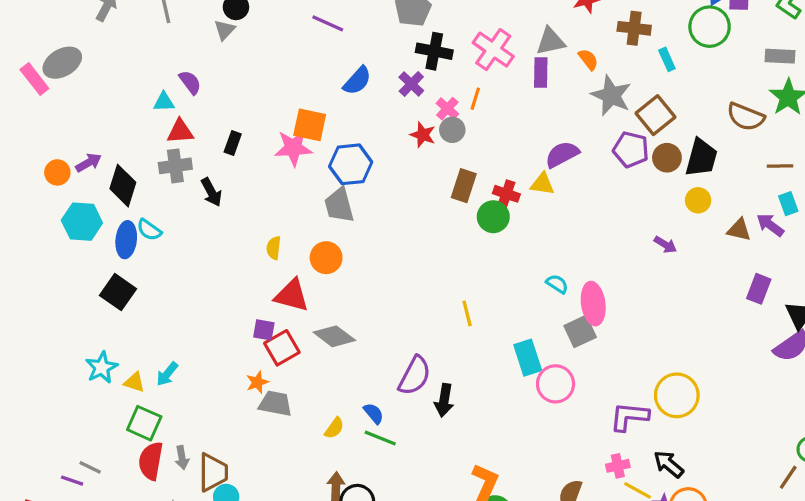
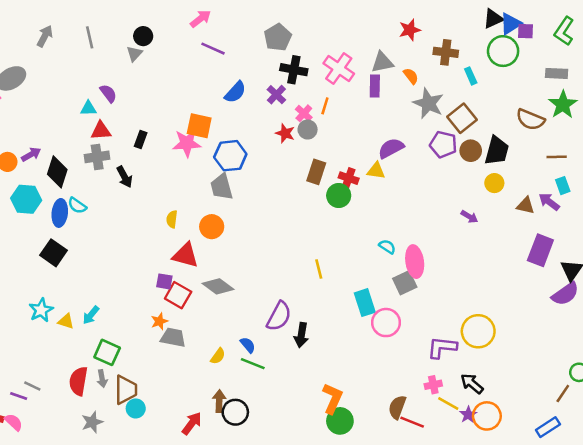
purple rectangle: (759, 289) -> (540, 250), size x1.4
red square: (282, 348) -> (178, 295), turned -30
green square: (144, 423) -> (107, 352), moved

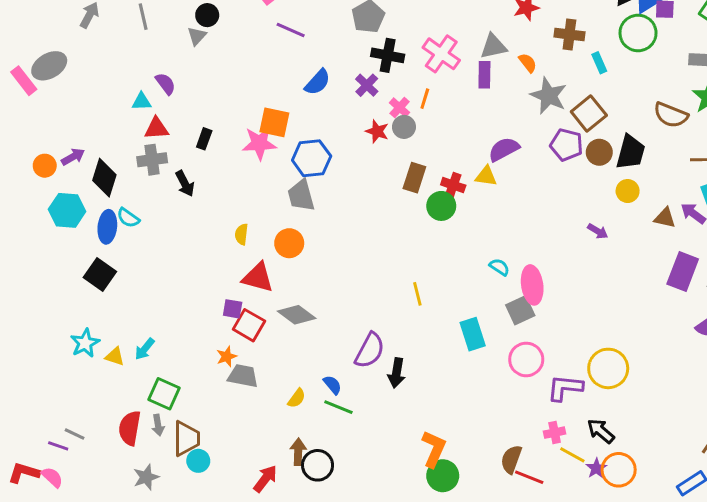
pink circle: (386, 323) -> (526, 359), moved

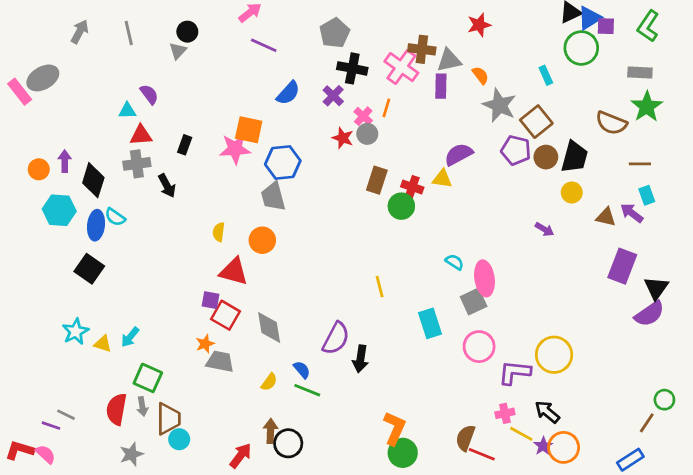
brown cross: (569, 34) -> (422, 49), moved
purple arrow: (73, 157) -> (65, 161), turned -60
gray diamond: (297, 315) -> (269, 327), moved, turned 44

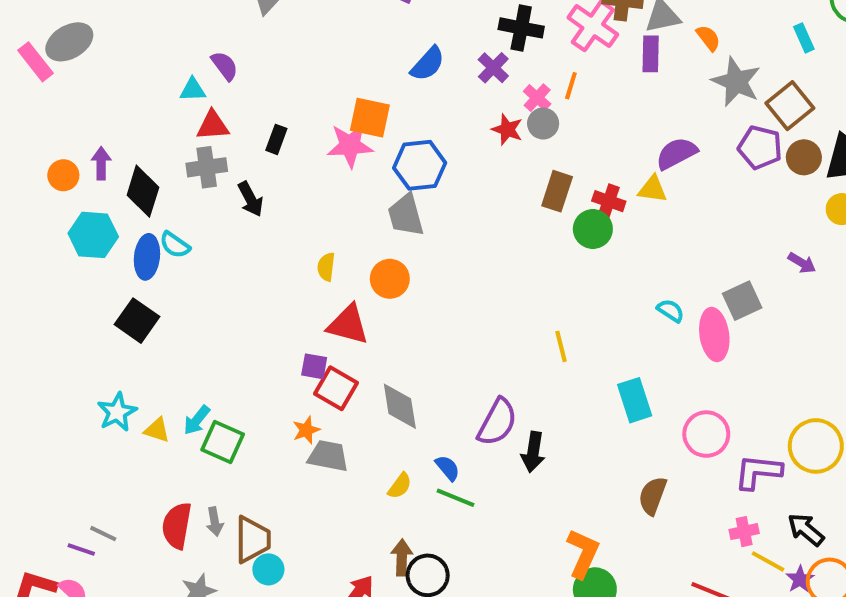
gray square: (474, 302) -> (742, 301), moved
green square: (148, 378) -> (223, 442), moved
brown semicircle: (465, 438) -> (653, 496), moved

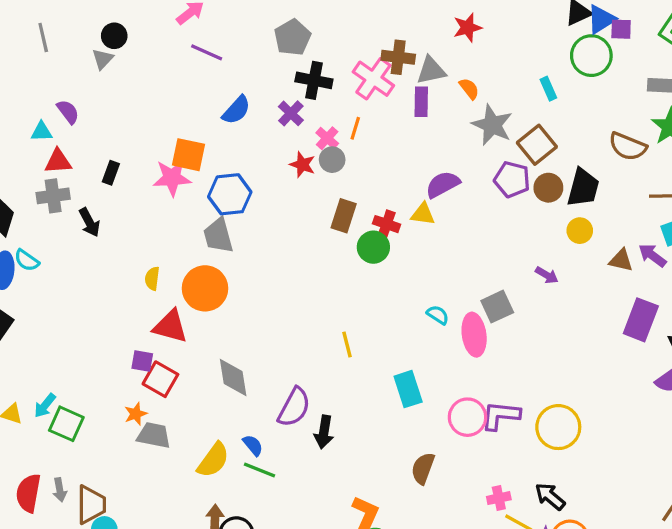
orange circle: (390, 279) -> (205, 288), size x1.4
gray diamond: (400, 406) -> (233, 378), moved
purple L-shape: (758, 472) -> (501, 416), moved
yellow semicircle: (400, 486) -> (213, 460), size x1.6

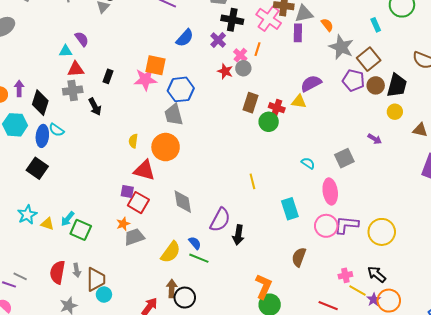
pink ellipse: (474, 335) -> (330, 191), moved
gray trapezoid: (154, 435) -> (134, 237), turned -30

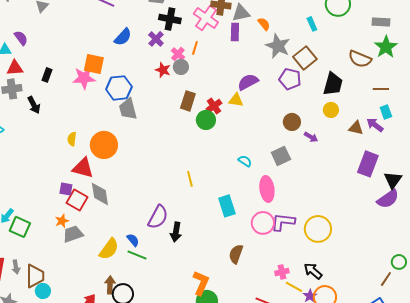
brown circle: (376, 85) -> (292, 122), moved
red cross: (277, 108) -> (214, 106), turned 35
gray trapezoid: (174, 115) -> (128, 109), moved
gray diamond: (183, 202) -> (100, 194), moved

